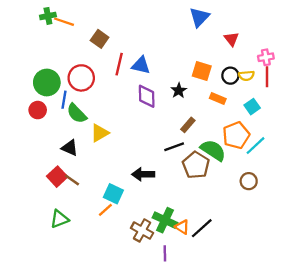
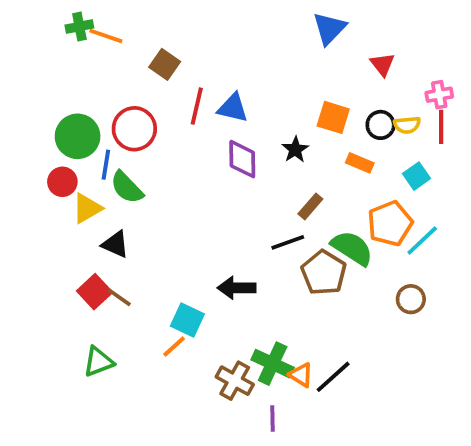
yellow triangle: (100, 133) -> (87, 208), moved

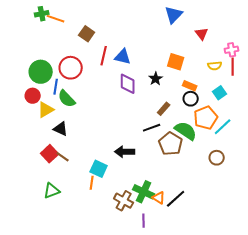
black circle: (381, 125) -> (191, 99), moved
orange line: (174, 347) -> (92, 183), turned -40

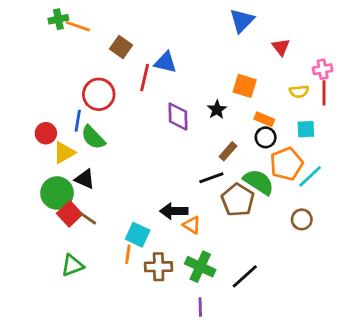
blue triangle: (123, 57) -> (165, 62), moved
green circle: (41, 72) -> (57, 193), moved
cyan square: (220, 93) -> (306, 129), turned 32
orange triangle: (159, 198) -> (192, 225), moved
brown cross: (124, 201) -> (159, 267), moved, turned -30

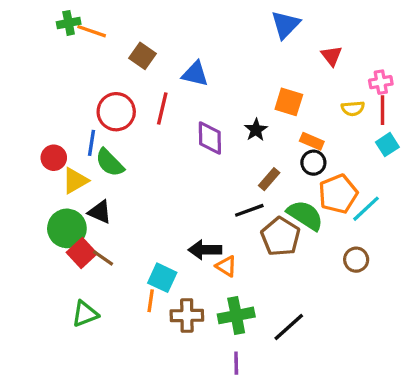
red line: (145, 78) -> (162, 108), moved
cyan square: (306, 129) -> (387, 145), moved, turned -30
green cross: (200, 267) -> (236, 315), turned -36

